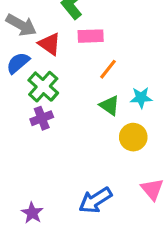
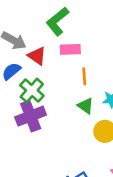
orange line: (108, 69) -> (84, 76), turned -42
purple cross: (42, 118) -> (31, 116), size x1.6

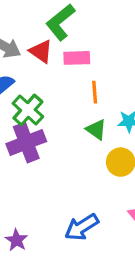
red triangle: (37, 56) -> (41, 51), moved

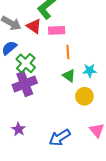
purple star: (17, 240) -> (19, 129), moved

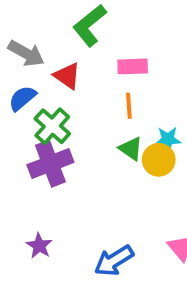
red triangle: (34, 26) -> (67, 76), moved
pink rectangle: (57, 30) -> (133, 66), moved
yellow circle: (84, 96) -> (159, 160), moved

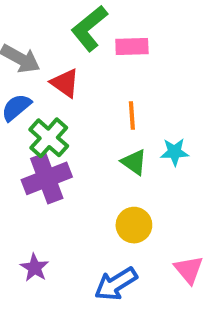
pink rectangle: (133, 66) -> (132, 46), moved
yellow circle: (159, 160) -> (134, 225), moved

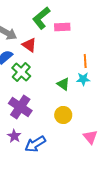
orange line: (132, 115) -> (85, 61), moved
purple cross: (47, 178) -> (20, 107), moved, turned -35
blue arrow: (116, 284) -> (35, 144), moved

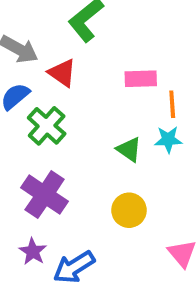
pink rectangle: (62, 27) -> (141, 79), moved

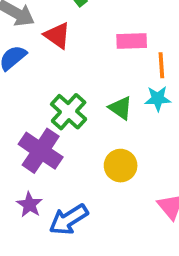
green cross: (47, 126) -> (69, 112), moved

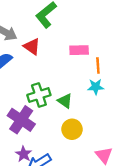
green triangle: (121, 108) -> (65, 101), moved
green cross: (69, 112) -> (39, 95), turned 30
purple star: (29, 205) -> (24, 154), moved

